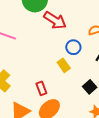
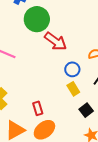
yellow rectangle: (64, 65) -> (73, 89), moved

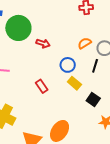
red arrow: (56, 41) -> (43, 43), size x0.6
red rectangle: (38, 108) -> (42, 86), moved

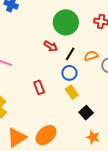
green circle: (18, 28) -> (66, 22), moved
black line: (95, 66) -> (70, 54), moved

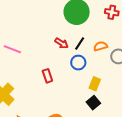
red arrow: (51, 46) -> (62, 43), moved
yellow rectangle: (72, 92) -> (95, 84), moved, turned 56

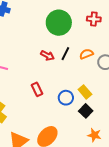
blue circle: (78, 63) -> (66, 98), moved
yellow rectangle: (95, 84) -> (85, 92), turned -56

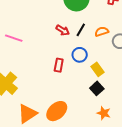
red rectangle: (37, 89) -> (59, 65), moved, turned 32
blue circle: (66, 98) -> (80, 55), moved

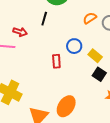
red arrow: (63, 30) -> (20, 32), moved
black line: (81, 30) -> (44, 19), moved

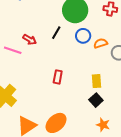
blue circle: (74, 46) -> (83, 36), moved
yellow rectangle: (95, 56) -> (97, 81), turned 32

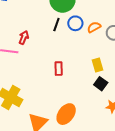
black line: (56, 33) -> (56, 25), moved
red arrow: (30, 40) -> (24, 38), turned -88

